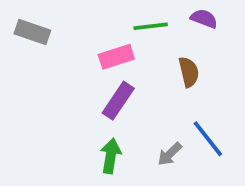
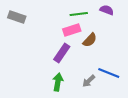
pink rectangle: (116, 57) -> (72, 30), moved
brown semicircle: (189, 72) -> (90, 40), moved, turned 56
blue line: (208, 139) -> (109, 73), turned -30

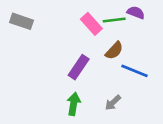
green line: (79, 14) -> (114, 20), moved
pink rectangle: (72, 30) -> (91, 24), moved, turned 66
blue line: (109, 73) -> (135, 71), moved

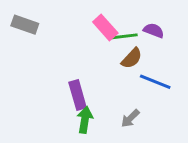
purple semicircle: (136, 12) -> (154, 30), moved
green line: (114, 20) -> (124, 36), moved
purple rectangle: (79, 67) -> (78, 95), moved, turned -50

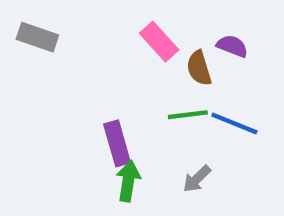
green line: (124, 36) -> (188, 115), moved
brown semicircle: (132, 58) -> (199, 68), moved, turned 120

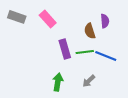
pink rectangle: (159, 42) -> (48, 19), moved
purple semicircle: (232, 46) -> (105, 21), turned 64
purple rectangle: (117, 143) -> (65, 49), moved

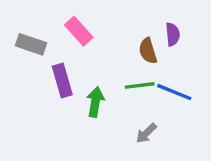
gray rectangle: (17, 17) -> (31, 44), moved
purple rectangle: (65, 49) -> (62, 80), moved
green arrow: (58, 82) -> (95, 102), moved

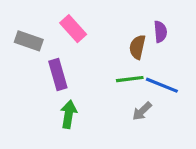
brown semicircle: (148, 51) -> (137, 47), turned 30
green arrow: (95, 102) -> (69, 114), moved
gray arrow: (146, 133) -> (142, 111), moved

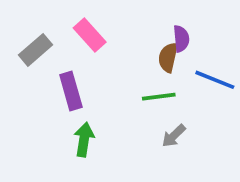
purple semicircle: (160, 32) -> (181, 39), moved
gray rectangle: (29, 41) -> (35, 50), turned -60
blue line: (162, 85) -> (215, 80), moved

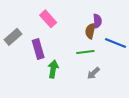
gray rectangle: (35, 50) -> (13, 37), moved
green arrow: (84, 140) -> (53, 69), moved

